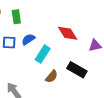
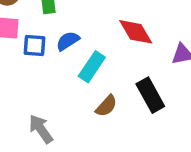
black rectangle: (77, 70) -> (150, 95), turned 30

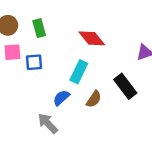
red diamond: (136, 32) -> (92, 38), moved
blue semicircle: (68, 41) -> (61, 98), moved

